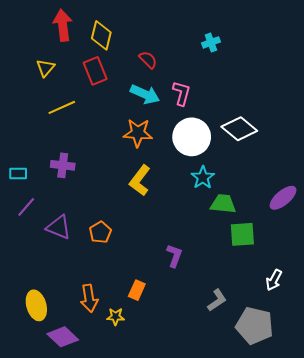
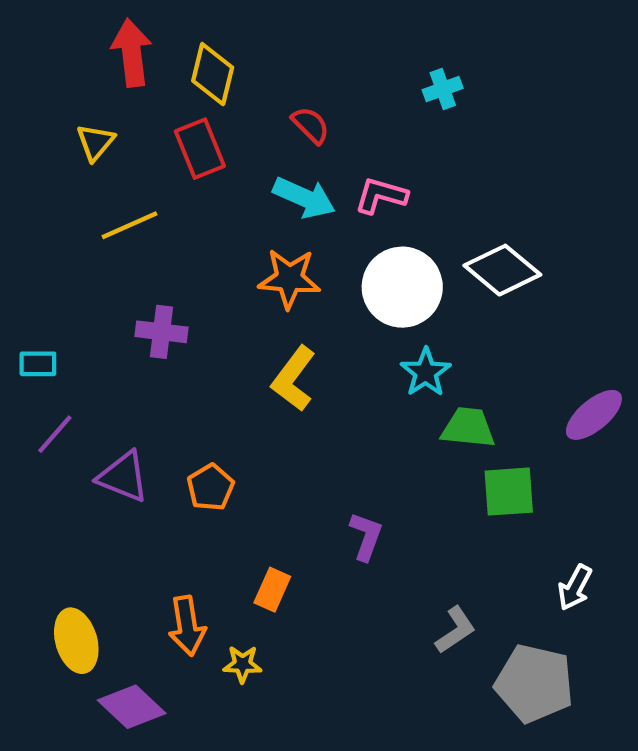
pink L-shape: (181, 93) -> (381, 195), turned -90
purple cross: (63, 165) -> (161, 332), moved
orange rectangle: (137, 290) -> (272, 590), moved

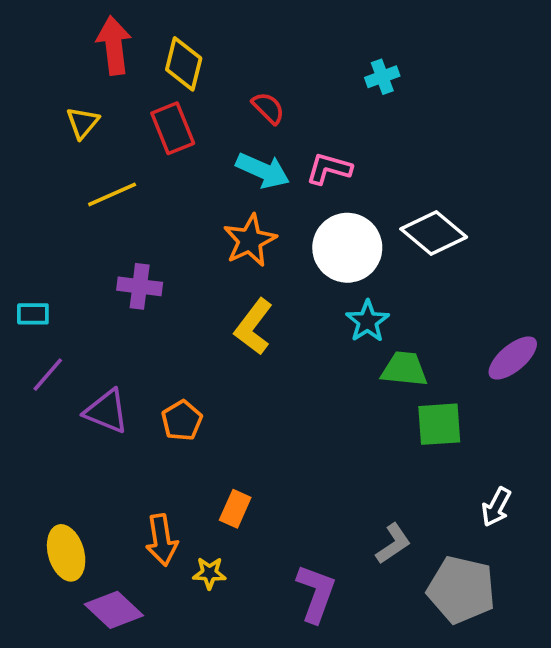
orange star: (289, 279) -> (250, 240), turned -30
purple L-shape: (366, 536) -> (316, 593), moved, size x1.4

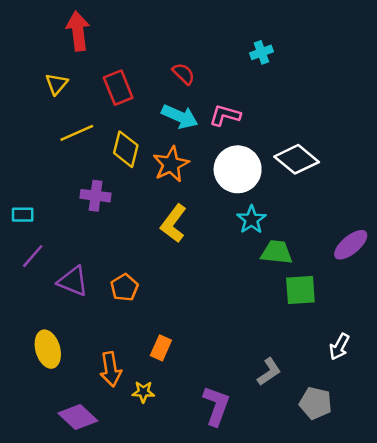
yellow diamond: (184, 64) -> (126, 149), moved
yellow ellipse: (66, 553) -> (48, 349), moved
gray pentagon: (461, 590) -> (316, 403), size x0.7

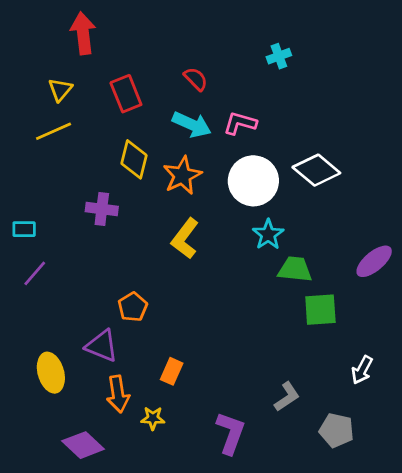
yellow line: (77, 133) -> (54, 131), moved
purple triangle: (73, 281) -> (102, 346), moved

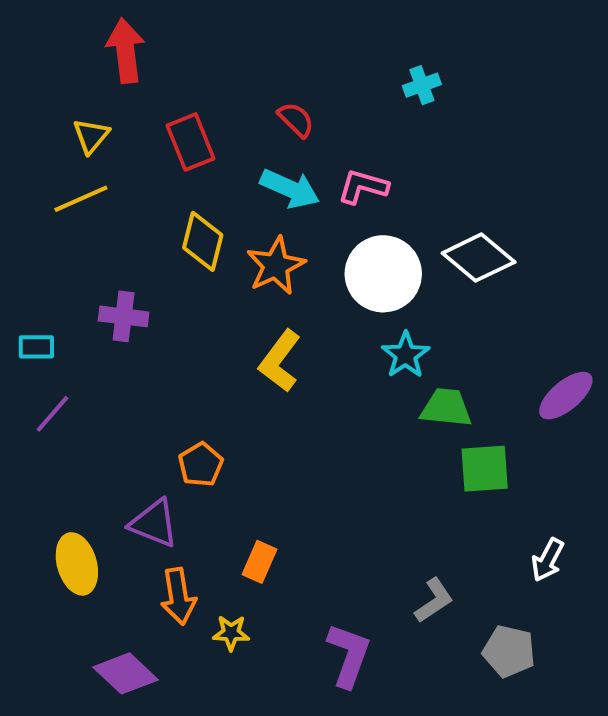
purple cross: (102, 209) -> (124, 316), moved

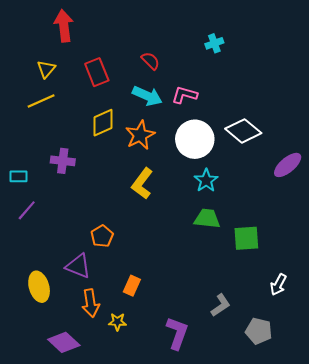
yellow diamond: (203, 241) -> (103, 123), turned 52
purple ellipse: (566, 396) -> (288, 165), moved
green trapezoid: (446, 408) -> (207, 219), moved

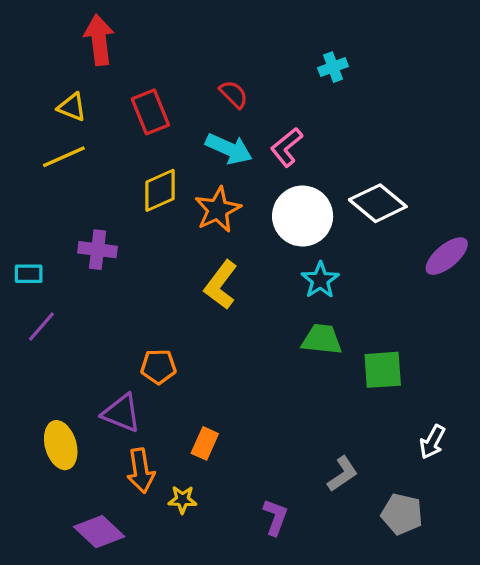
yellow triangle: (46, 69) -> (72, 107), turned -48
pink L-shape: (184, 95) -> (287, 147), turned -55
orange pentagon: (102, 236) -> (158, 367), turned 30
purple L-shape: (177, 333) -> (275, 517), size x0.7

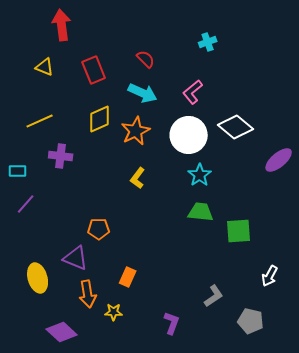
pink L-shape: (287, 147) -> (193, 92), moved
yellow line: (64, 157) -> (40, 121), moved
yellow L-shape: (221, 285) -> (138, 178), size x0.7

